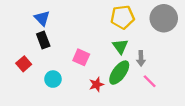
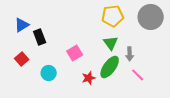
blue triangle: (42, 18) -> (22, 25), moved, turned 42
pink square: (81, 57) -> (75, 53), turned 35

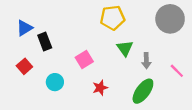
yellow pentagon: (113, 16) -> (112, 18), moved
green ellipse: (110, 67) -> (143, 91), moved
pink line: (138, 75) -> (177, 71), moved

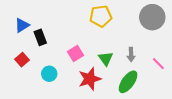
green triangle: (125, 48) -> (106, 59), moved
red star: (100, 88) -> (90, 79), size x1.6

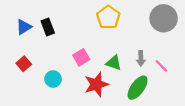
yellow pentagon: (101, 16) -> (108, 17), turned -30
black rectangle: (40, 37) -> (48, 27), moved
green triangle: (106, 59) -> (114, 63), turned -35
pink line: (158, 64) -> (161, 66), moved

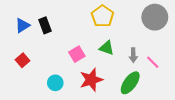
green triangle: (114, 63) -> (107, 48), moved
cyan circle: (53, 79) -> (55, 83), moved

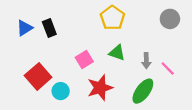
gray circle: (155, 17) -> (170, 19), size x0.7
red square: (22, 60) -> (38, 76), moved, size x1.6

